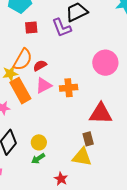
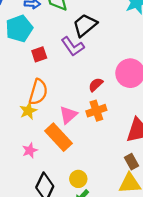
red semicircle: (40, 66) -> (96, 85), moved
orange rectangle: (20, 91) -> (58, 137), moved

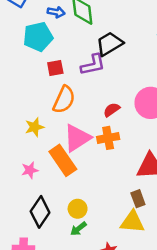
purple L-shape: (73, 46) -> (93, 65), turned -75
orange semicircle: (38, 92) -> (64, 100), moved
pink triangle: (68, 115) -> (77, 138), size x1.4

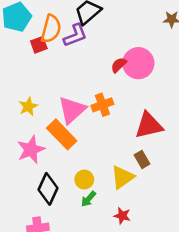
orange semicircle: (64, 100) -> (51, 29), moved
red semicircle: (112, 110) -> (119, 65), moved
pink star: (30, 170) -> (31, 150), size x1.6
yellow triangle: (132, 222) -> (122, 177), moved, turned -30

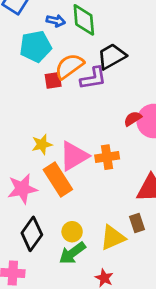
orange semicircle: (51, 29) -> (69, 66), turned -152
yellow star: (28, 106) -> (42, 144), moved
green arrow: (89, 199) -> (72, 253), size x1.5

